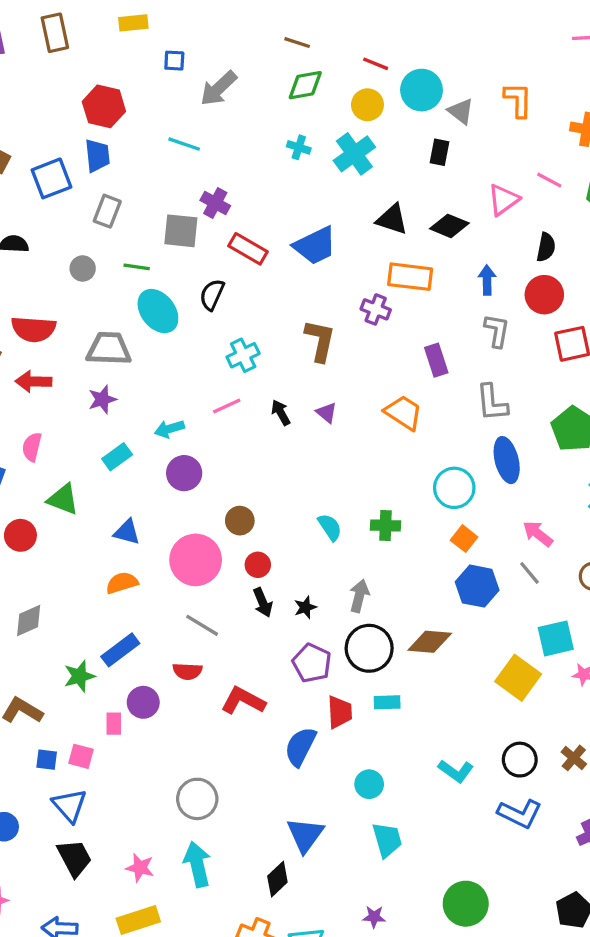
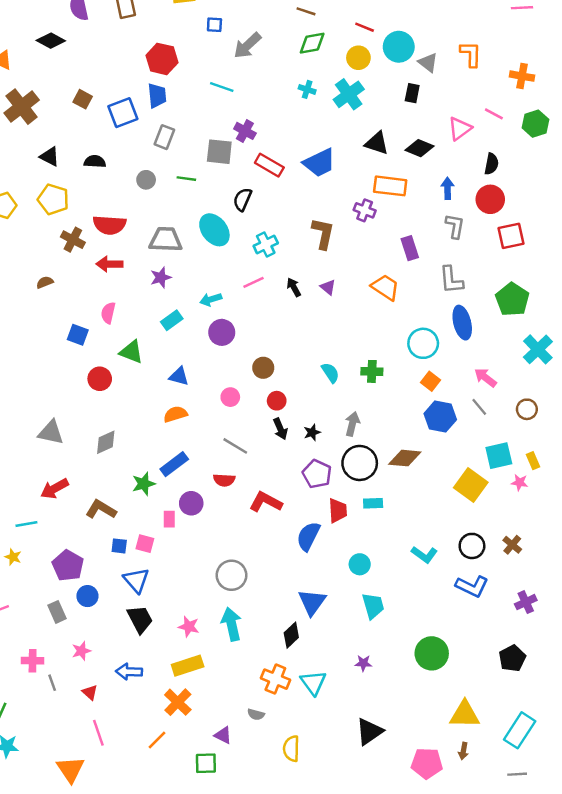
cyan ellipse: (158, 311) -> (214, 230), moved
pink circle: (196, 560) -> (230, 397), size x0.5

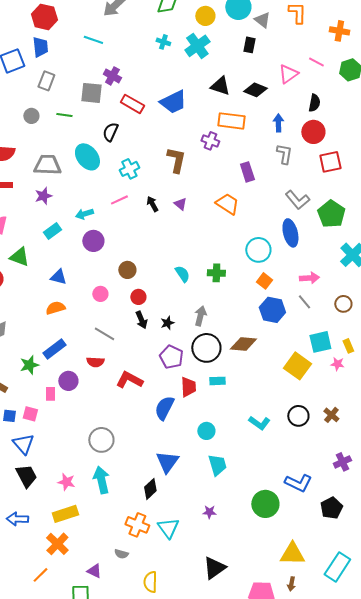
gray L-shape: (451, 280) -> (297, 200), moved, turned -35
pink arrow: (485, 378) -> (309, 278), turned 138
blue L-shape: (472, 586) -> (298, 483), moved

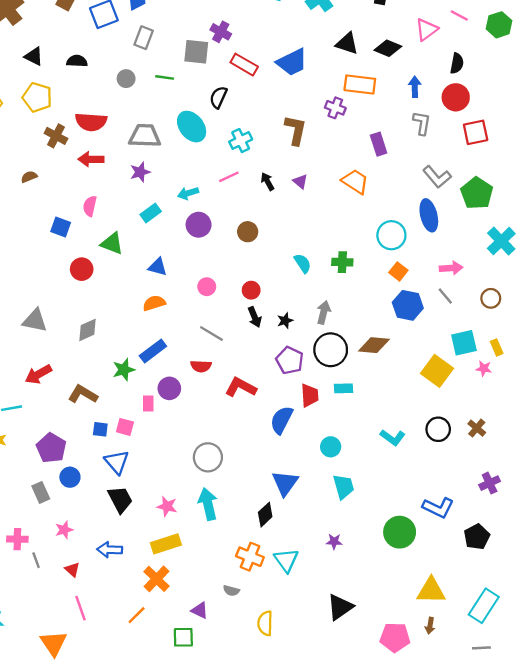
brown circle: (127, 270) -> (248, 232), moved

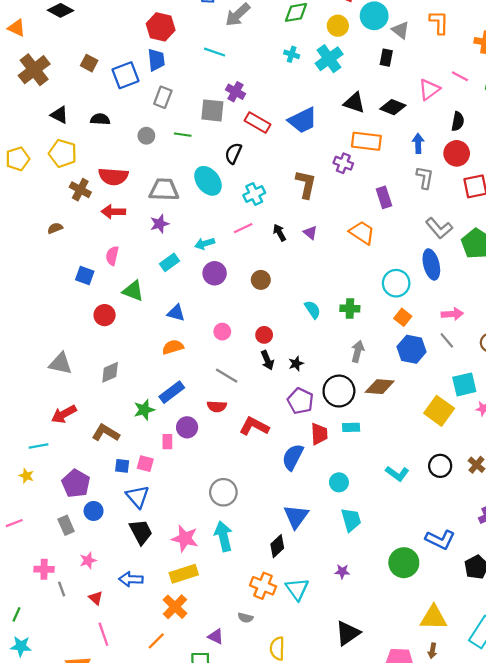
gray arrow: (324, 312) -> (358, 351), moved
pink star: (167, 506) -> (185, 538), size x1.4

